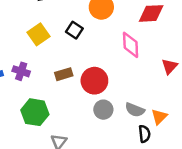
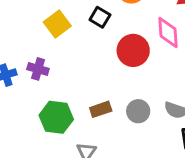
brown rectangle: (64, 74) -> (101, 109), moved
red circle: (94, 81) -> (133, 50), moved

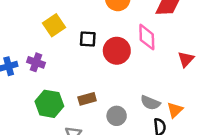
black square: (100, 17) -> (88, 39), moved, turned -30
gray circle: (138, 111) -> (117, 116), moved

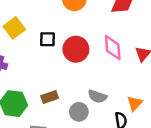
pink diamond: (147, 37) -> (113, 48), moved
gray semicircle: (150, 103) -> (97, 96), moved

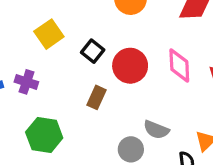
black square: (47, 39) -> (93, 51), turned 35
brown rectangle: (50, 97) -> (97, 97), moved, turned -49

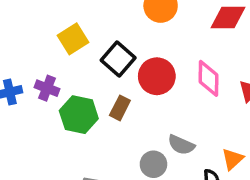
black square: (93, 51) -> (118, 59), size x1.4
green hexagon: (44, 135) -> (79, 115), moved

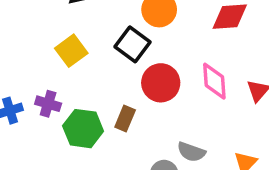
black square: (118, 59) -> (132, 44), moved

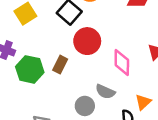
pink diamond: (214, 81) -> (122, 63), moved

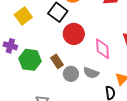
brown rectangle: (60, 65) -> (57, 61), moved, turned -56
gray circle: (85, 106) -> (71, 74), moved

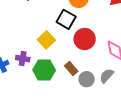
yellow square: (23, 16) -> (46, 40), moved
gray semicircle: (91, 73) -> (107, 76), turned 119

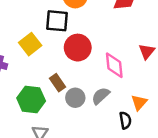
black square: (66, 19) -> (57, 21), turned -30
green hexagon: (44, 70) -> (31, 100), moved

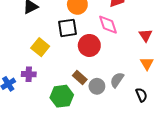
yellow square: (30, 44) -> (40, 47), moved
pink diamond: (114, 65) -> (108, 25), moved
orange triangle: (139, 102) -> (147, 63), moved

